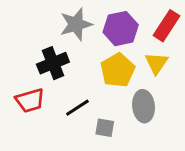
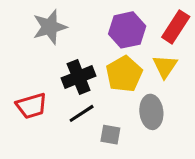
gray star: (76, 24) -> (50, 27), moved
black cross: (53, 63) -> (79, 77), moved

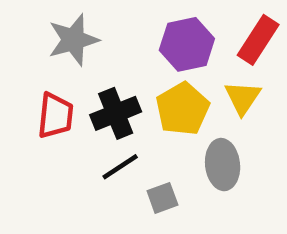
red trapezoid: (31, 106) -> (56, 116), moved, turned -68
gray square: (110, 135) -> (162, 198), turned -30

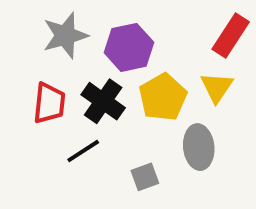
purple hexagon: (187, 44) -> (129, 47), moved
black cross: (116, 113) -> (103, 101), turned -33
black line: (120, 167) -> (83, 151), moved

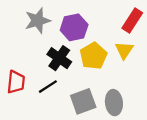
red trapezoid: (49, 103) -> (16, 82), moved
gray ellipse: (199, 147) -> (114, 103), moved
gray square: (145, 177) -> (83, 101), size x1.6

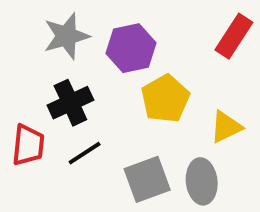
yellow triangle: (124, 50) -> (226, 127), moved, turned 30
black cross: (59, 58) -> (70, 103), moved, turned 30

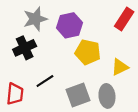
yellow pentagon: (165, 99) -> (88, 52), turned -30
black cross: (70, 103) -> (25, 48), moved
red trapezoid: (28, 145) -> (15, 94), moved

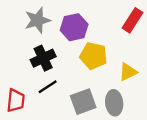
black cross: (25, 48) -> (43, 58), moved

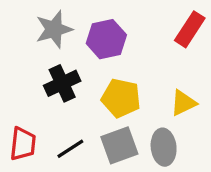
yellow pentagon: (94, 56) -> (121, 98), moved
black line: (48, 87) -> (70, 149), moved

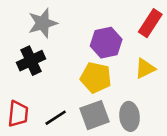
purple hexagon: (106, 39) -> (106, 43), moved
black cross: (62, 83) -> (31, 61), moved
yellow triangle: (183, 103) -> (145, 68), moved

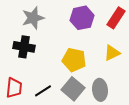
purple hexagon: (106, 43) -> (82, 18), moved
black cross: (31, 61) -> (24, 47), turned 35
gray square: (95, 115) -> (73, 89), turned -30

